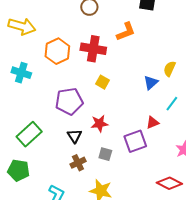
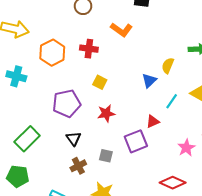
orange L-shape: (126, 32) -> (121, 30), turned 60
red cross: (93, 49) -> (89, 49), size x0.7
red star: (99, 124) -> (106, 113), moved

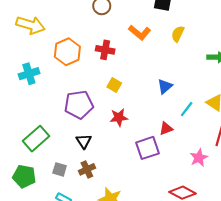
yellow semicircle: (168, 66) -> (178, 34), moved
cyan cross: (16, 76) -> (29, 74), turned -36
gray square: (106, 156) -> (60, 169), moved

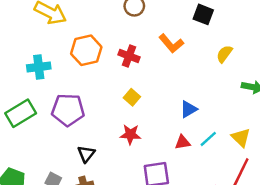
yellow semicircle: (178, 34) -> (224, 54), moved
purple pentagon: (79, 105) -> (68, 110), moved
red triangle: (166, 129) -> (183, 142), moved
green rectangle: (36, 139) -> (21, 113), moved

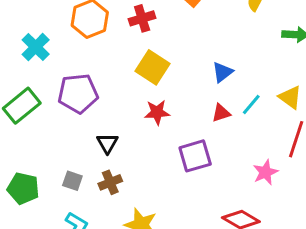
red cross: (129, 56) -> (142, 18), turned -30
cyan cross: (39, 67) -> (36, 47), turned -30
yellow square: (132, 97) -> (153, 67), size x1.6

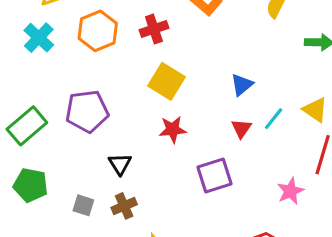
cyan cross: (36, 47) -> (39, 38), moved
red triangle: (221, 113) -> (241, 128), turned -36
green pentagon: (23, 188) -> (31, 185), moved

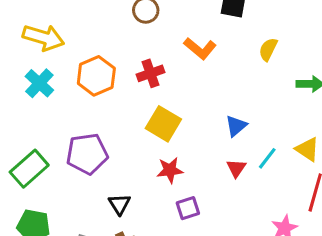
purple square: (214, 175) -> (188, 208), moved, size x0.7

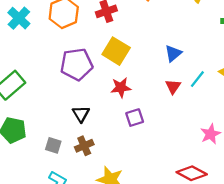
purple pentagon: (87, 154) -> (77, 64), moved

